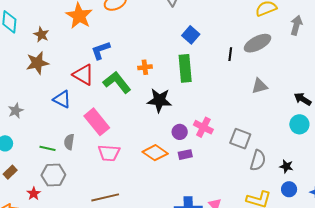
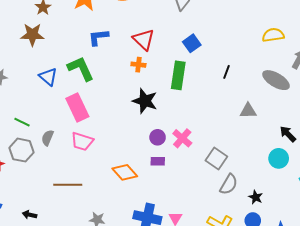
gray ellipse: (258, 43) -> (276, 80), moved, turned 44
red triangle: (83, 75) -> (144, 40), moved
green L-shape: (117, 82) -> (81, 69), moved
gray semicircle: (69, 142) -> (47, 138), moved
orange diamond: (155, 153) -> (125, 172), moved

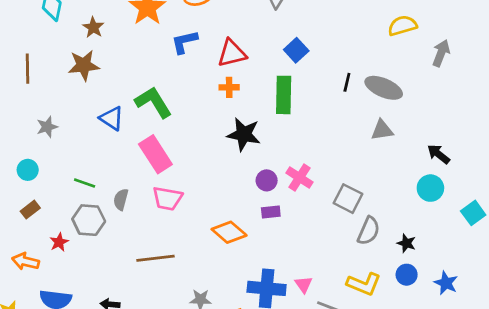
blue L-shape: (98, 37) -> (184, 42), moved
red triangle: (144, 40) -> (232, 53), turned -50
gray ellipse: (276, 80) -> (384, 88), moved

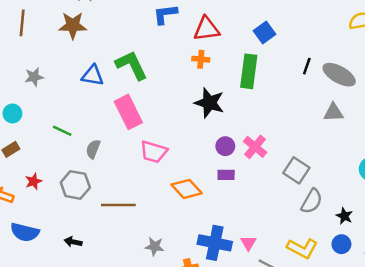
blue triangle: (112, 118) -> (93, 76), turned -30
pink trapezoid: (167, 198) -> (154, 152), moved
gray hexagon: (89, 220) -> (75, 185), moved

